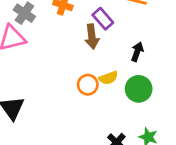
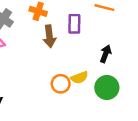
purple rectangle: (103, 19) -> (74, 24), turned 42
brown arrow: (92, 37) -> (49, 36), moved

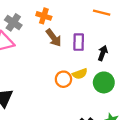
purple rectangle: (74, 24) -> (79, 42), moved
brown arrow: (49, 36) -> (54, 38), turned -30

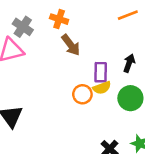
orange line: (102, 13) -> (128, 15), turned -35
purple rectangle: (79, 42) -> (101, 72), moved

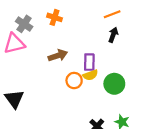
brown arrow: (71, 45) -> (58, 55), moved, turned -72
black arrow: (129, 63) -> (113, 35), moved

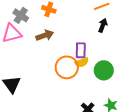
brown arrow: (58, 55) -> (45, 35), moved
orange circle: (74, 81) -> (67, 67), size x1.5

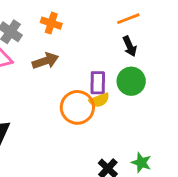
black arrow: (103, 25) -> (130, 46), turned 136
green circle: (104, 70) -> (131, 81), moved

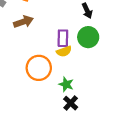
orange circle: (77, 107) -> (39, 68), moved
green star: (141, 163) -> (66, 84), moved

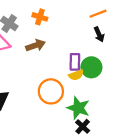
green circle: (88, 37) -> (91, 67), moved
green star: (66, 84) -> (78, 108), size x1.5

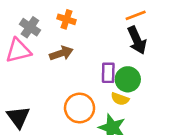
black arrow: (99, 34) -> (137, 40), size x1.5
yellow semicircle: (76, 75) -> (120, 99), moved, turned 40

